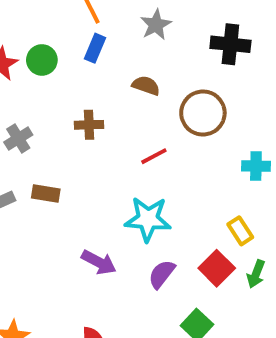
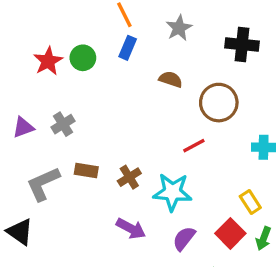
brown cross: (89, 125) -> (129, 177), moved, turned -30
red line: (154, 156) -> (194, 146), moved

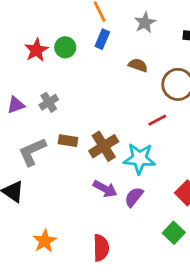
brown cross: (129, 177) -> (104, 146), size x1.5
purple semicircle: (184, 238) -> (134, 197), moved

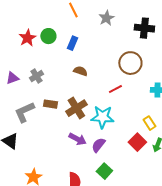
blue rectangle: (102, 39) -> (72, 43), moved
brown semicircle: (138, 65) -> (80, 71), moved
green square: (174, 233) -> (104, 171), moved

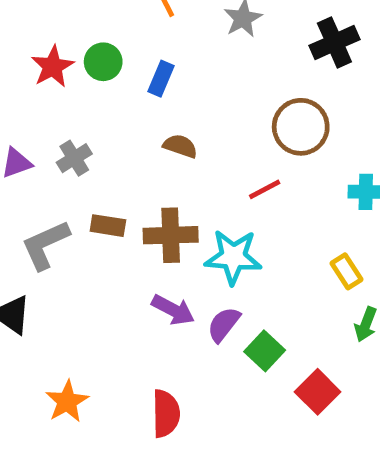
black cross: (144, 28) -> (334, 42), turned -30
brown cross: (76, 108) -> (171, 235), turned 30
red square: (137, 142) -> (318, 392), moved
green square: (104, 171) -> (265, 351), moved

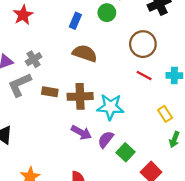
green circle: (103, 62) -> (107, 13), moved
brown semicircle: (180, 146) -> (85, 53), size x1.5
red line: (265, 189) -> (144, 75), moved, turned 56
gray L-shape: (45, 245) -> (20, 85), moved

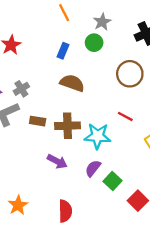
red line: (144, 75) -> (125, 116), moved
purple arrow: (81, 132) -> (57, 161), moved

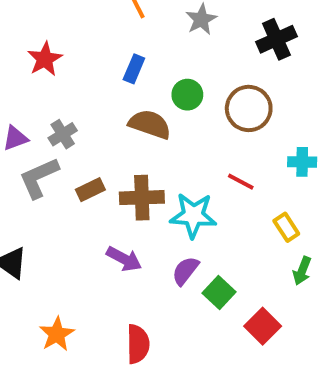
green circle: (94, 43) -> (187, 95), moved
brown rectangle: (38, 121) -> (90, 190), turned -35

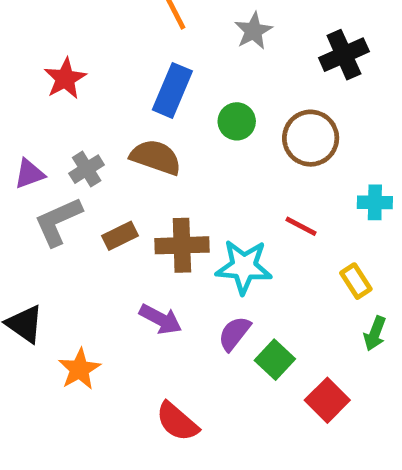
blue rectangle: (134, 69) -> (172, 90), size x1.5
brown semicircle: (150, 124) -> (156, 157), moved
orange star: (57, 334) -> (79, 369), moved
red semicircle: (138, 344) -> (177, 422), turned 132

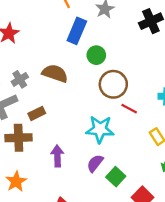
blue rectangle: (172, 90) -> (77, 31), moved
brown circle: (311, 138) -> (113, 84), moved
brown cross: (182, 245) -> (19, 138), moved
purple arrow: (160, 319) -> (57, 156), turned -120

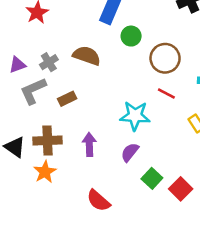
brown circle: (113, 84) -> (165, 58), moved
brown cross: (19, 138) -> (47, 141), moved
green square: (116, 177) -> (152, 178), moved

